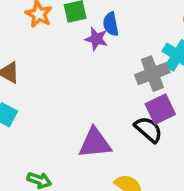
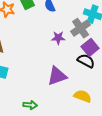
purple star: (96, 39) -> (58, 38), moved

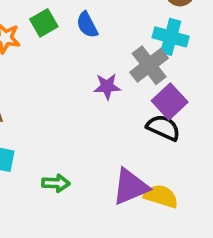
purple triangle: (57, 76) -> (130, 187), moved
green arrow: (30, 105) -> (56, 183), moved

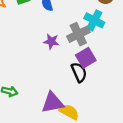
black semicircle: (163, 128) -> (79, 72), turned 30

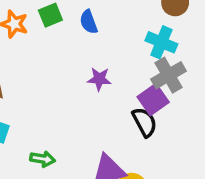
gray cross: (78, 34) -> (169, 75), moved

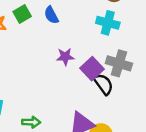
gray cross: (169, 75) -> (119, 63), moved, turned -35
purple square: (153, 99) -> (92, 69), moved

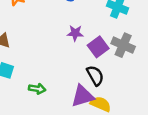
black semicircle: (103, 84) -> (95, 76), moved

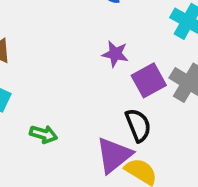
purple triangle: (83, 96) -> (114, 155), turned -30

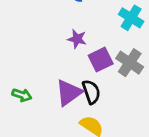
purple triangle: (114, 155) -> (69, 93), moved

